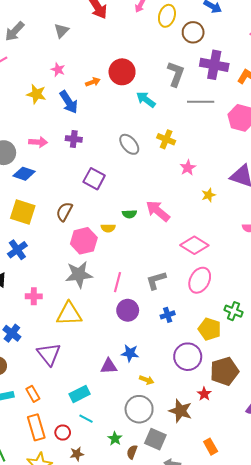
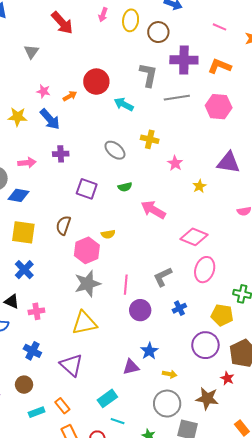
pink star: (58, 70) -> (43, 91), moved
green semicircle: (129, 214) -> (125, 187), moved
pink cross: (34, 296) -> (36, 311), moved
blue star: (130, 353) -> (149, 351), turned -30

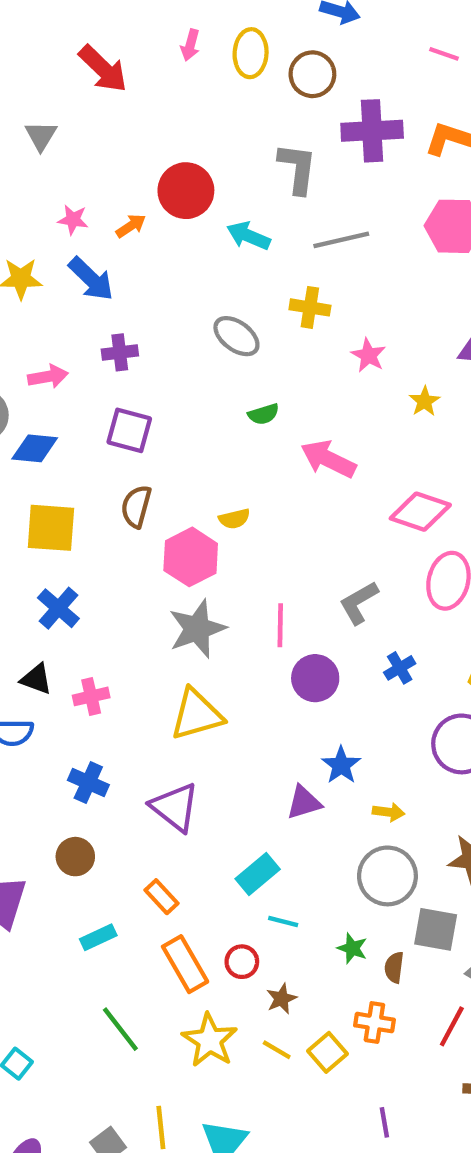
gray line: (177, 98) -> (341, 240), moved
purple square: (87, 189) -> (129, 430), moved
cyan rectangle: (37, 412) -> (98, 937), moved

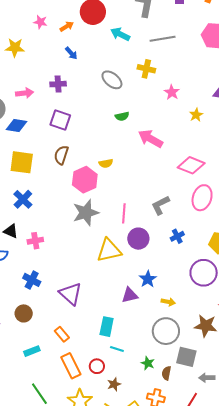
blue arrow: (91, 279) -> (71, 53), moved, size x0.6
yellow triangle: (197, 714) -> (109, 250), moved
cyan rectangle: (258, 874) -> (107, 327), turned -42

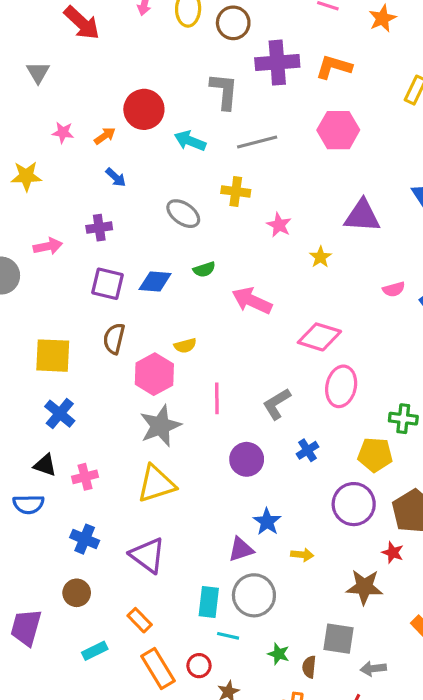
blue diamond: (16, 126) -> (155, 282), moved
pink line: (124, 213) -> (217, 398), moved
yellow triangle: (109, 250) -> (156, 484), moved
gray circle: (166, 331) -> (254, 595), moved

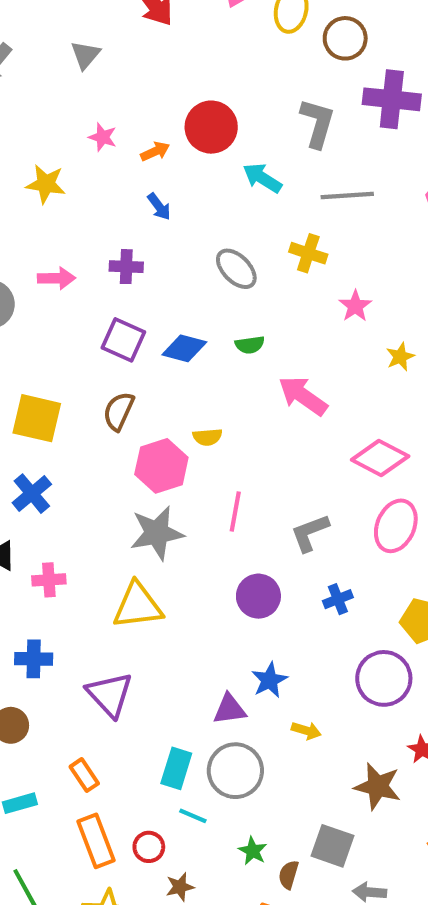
blue cross: (85, 539) -> (34, 659), turned -32

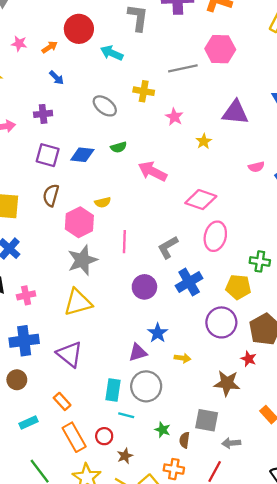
gray line: (347, 196) -> (183, 68), moved
blue cross: (338, 599) -> (189, 282), size x1.6
blue cross: (34, 659) -> (24, 341), size x1.4

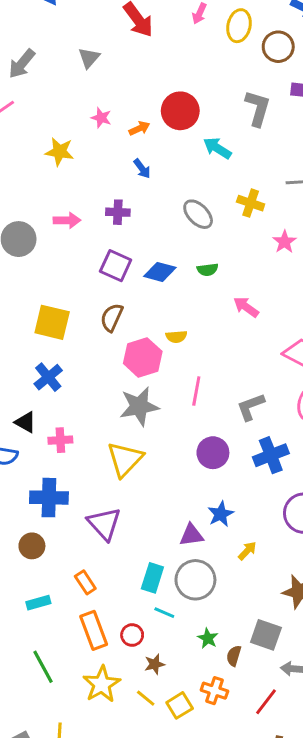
pink arrow: (153, 171) -> (246, 307), size x0.7
yellow triangle: (78, 302) -> (125, 459), turned -40
yellow arrow: (182, 358) -> (247, 551), turned -63

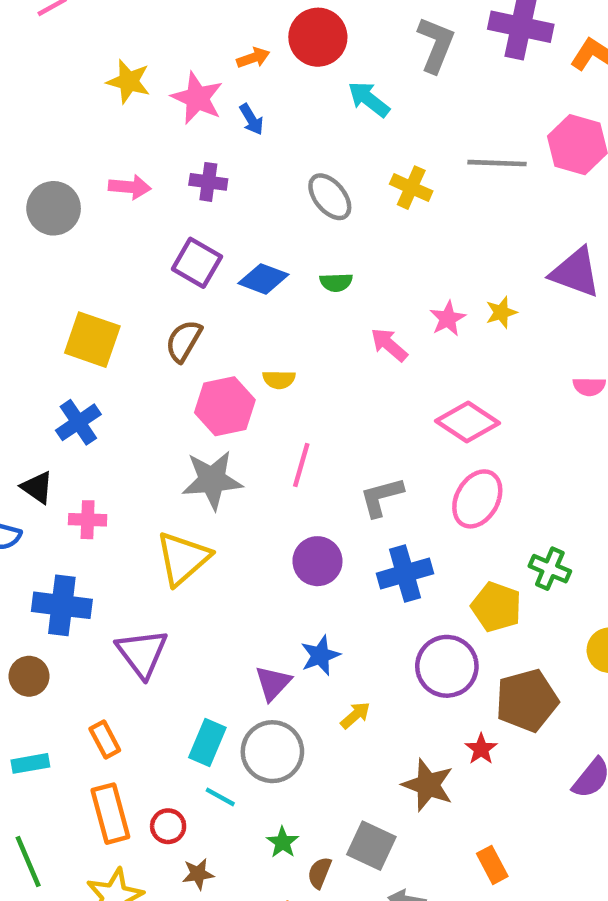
pink star: (101, 118) -> (197, 98), moved, size x1.6
pink star: (285, 242) -> (448, 319), moved
purple triangle: (191, 535) -> (273, 683), turned -45

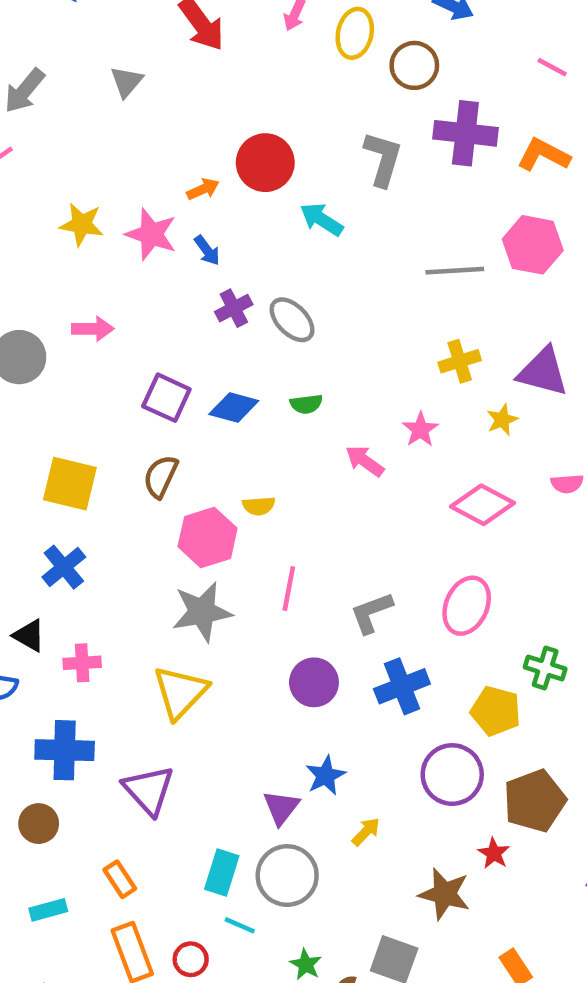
purple cross: (208, 182) -> (234, 308), moved, turned -30
yellow cross: (411, 188) -> (460, 361), moved, turned -36
yellow star: (501, 312) -> (502, 420), moved
pink diamond: (467, 422) -> (483, 505), moved

